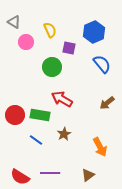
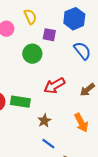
red arrow: (62, 99) -> (54, 86), moved, turned -60
blue line: (36, 140) -> (48, 144), moved
orange arrow: (100, 147) -> (81, 123), moved

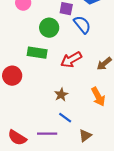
blue semicircle: (82, 51) -> (82, 25), moved
green rectangle: (20, 102) -> (37, 53), moved

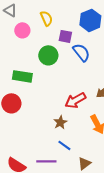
green rectangle: (37, 53) -> (22, 76), moved
red arrow: (71, 60) -> (75, 100), moved

